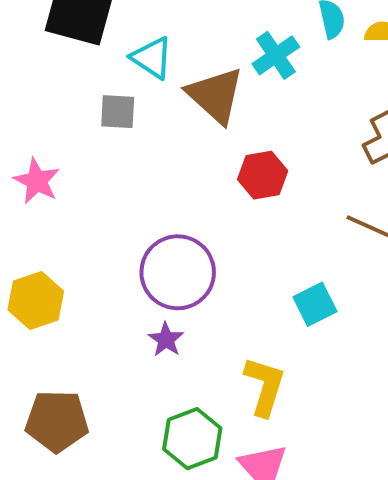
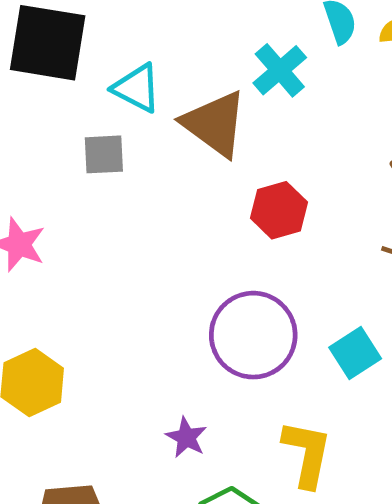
purple circle: (178, 272) -> (253, 335), moved
purple star: (166, 340) -> (186, 437), moved

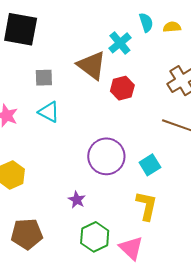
cyan triangle: (137, 88) -> (49, 112), moved
red hexagon: (279, 210) -> (122, 88), moved
yellow L-shape: (307, 454) -> (147, 206), moved

